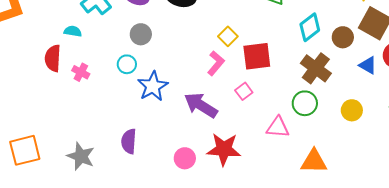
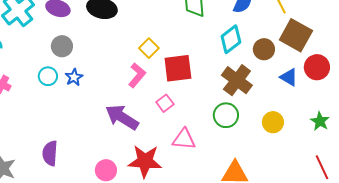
blue star: (153, 86) -> (74, 77), moved, size x0.6
pink triangle: (278, 127) -> (184, 139), moved

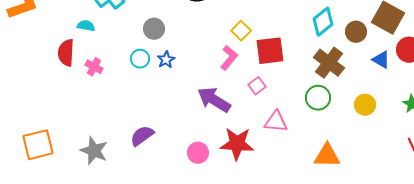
purple semicircle: (50, 153) -> (142, 136), turned 50

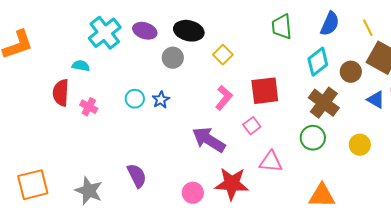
gray circle: (154, 29) -> (173, 58), moved
yellow square: (241, 31) -> (223, 55), moved
purple semicircle: (142, 136) -> (137, 176), turned 100

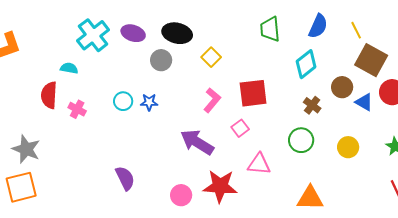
brown circle: (351, 72) -> (342, 87), moved
blue star: (161, 100) -> (149, 102), turned 30
brown cross: (324, 103) -> (312, 105), size x0.6
gray star: (89, 191) -> (26, 149), moved

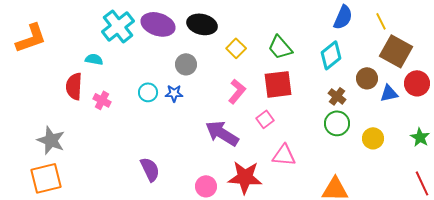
green trapezoid: (270, 29) -> (280, 47), moved, turned -36
purple ellipse: (133, 33) -> (158, 24), size x1.4
gray circle: (161, 60) -> (186, 64), moved
blue triangle: (364, 102) -> (389, 93), turned -42
green circle: (301, 140) -> (337, 123), moved

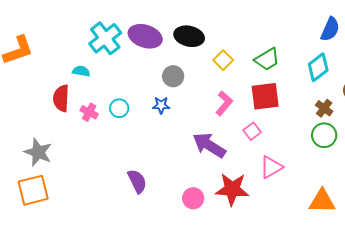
green trapezoid: (280, 47) -> (267, 59), turned -80
cyan circle: (148, 92) -> (119, 108), moved
pink triangle: (284, 155) -> (271, 167), turned -35

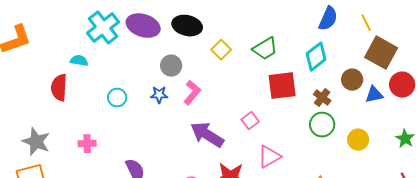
red square: (265, 96) -> (282, 86), moved
pink L-shape: (224, 103) -> (192, 93), moved
pink cross: (89, 112) -> (87, 144), moved, turned -30

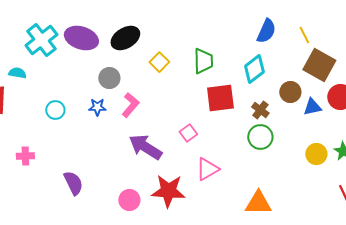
black ellipse: (187, 26) -> (125, 38), turned -44
green trapezoid: (265, 49) -> (203, 61), turned -60
yellow circle: (358, 140) -> (316, 154), moved

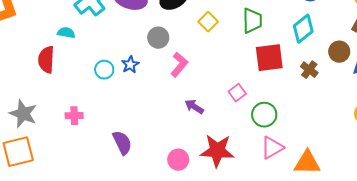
blue star: (97, 107) -> (130, 65), moved, turned -30
green circle: (260, 137) -> (264, 115), moved
purple arrow: (145, 147) -> (194, 107), size x0.6
pink triangle: (207, 169) -> (272, 148), moved

